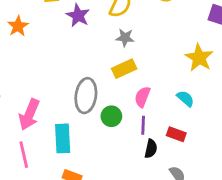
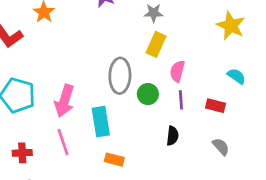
yellow rectangle: (124, 69) -> (156, 44), turned -35
cyan semicircle: (185, 99) -> (236, 76), moved
black semicircle: (151, 149) -> (173, 136), moved

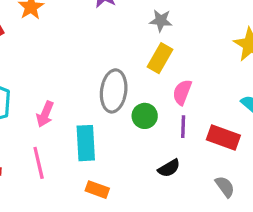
pink arrow: (64, 101) -> (45, 114), size x0.7
red rectangle: (215, 106) -> (223, 137), size x1.4
black semicircle: (173, 136) -> (169, 168), turned 48

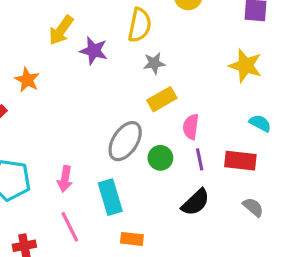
yellow rectangle: (160, 58) -> (162, 99), turned 44
gray ellipse: (114, 91) -> (125, 141), turned 39
black semicircle: (169, 168) -> (196, 202), size x1.4

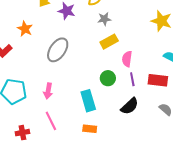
gray ellipse: (125, 141) -> (58, 50), moved
cyan rectangle: (110, 197) -> (88, 101), moved

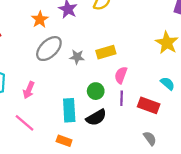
gray star: (104, 19) -> (77, 57), moved
orange star: (25, 29) -> (40, 19), moved
black semicircle: (130, 106) -> (96, 117), moved
pink line: (51, 121) -> (25, 123), turned -36

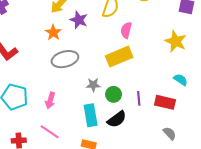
gray ellipse: (49, 49) -> (65, 59), turned 35
yellow rectangle: (106, 52) -> (119, 57), size x1.4
gray star: (77, 57) -> (93, 85), moved
pink semicircle: (121, 75) -> (126, 30), moved

